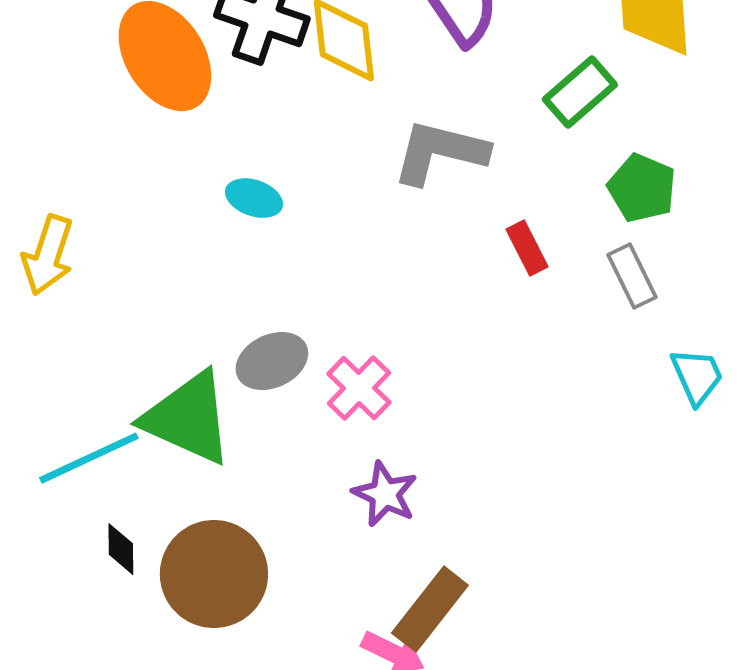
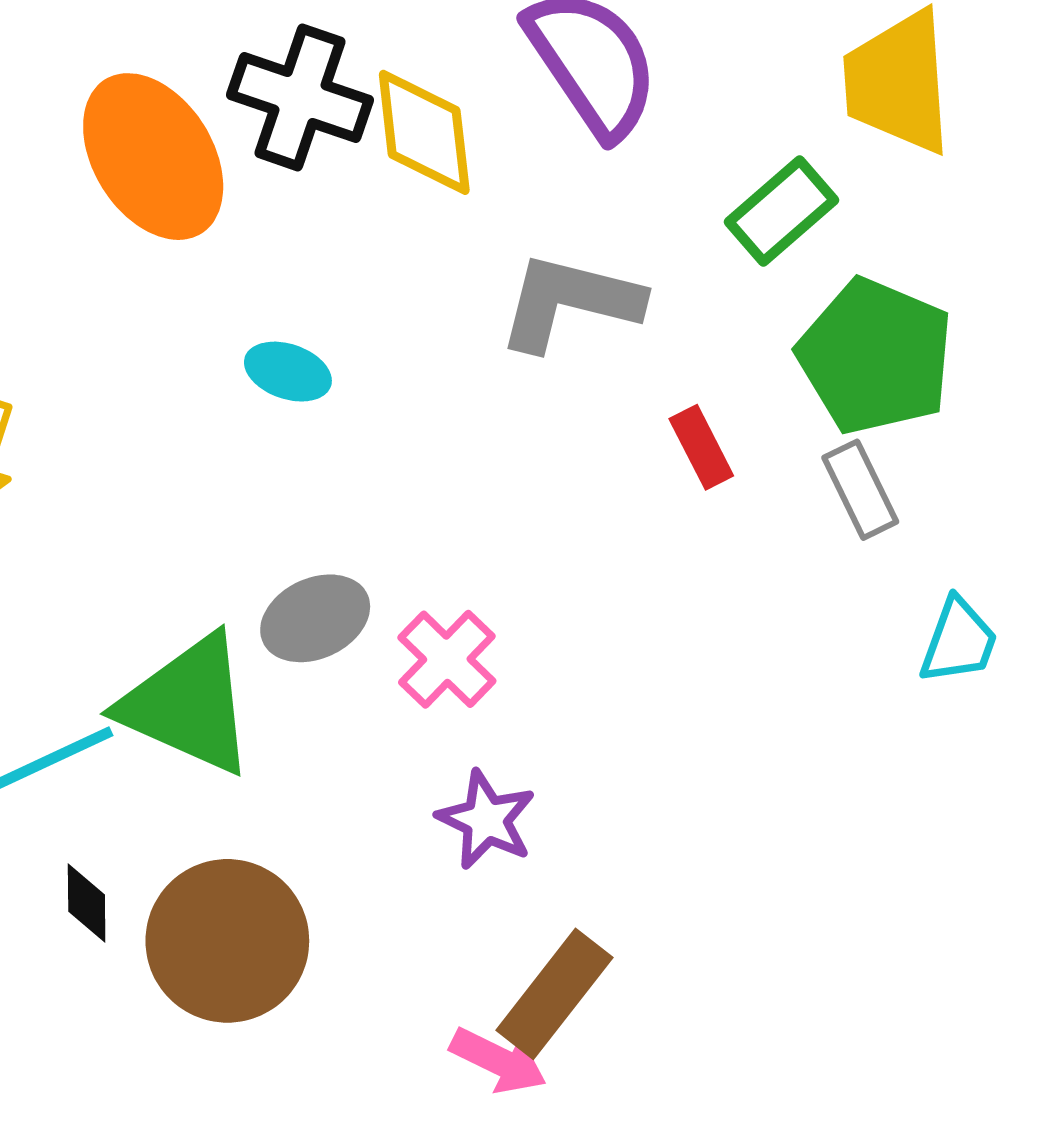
green pentagon: (642, 188) -> (875, 356), size x1.5
cyan trapezoid: (697, 376) -> (959, 641), turned 44

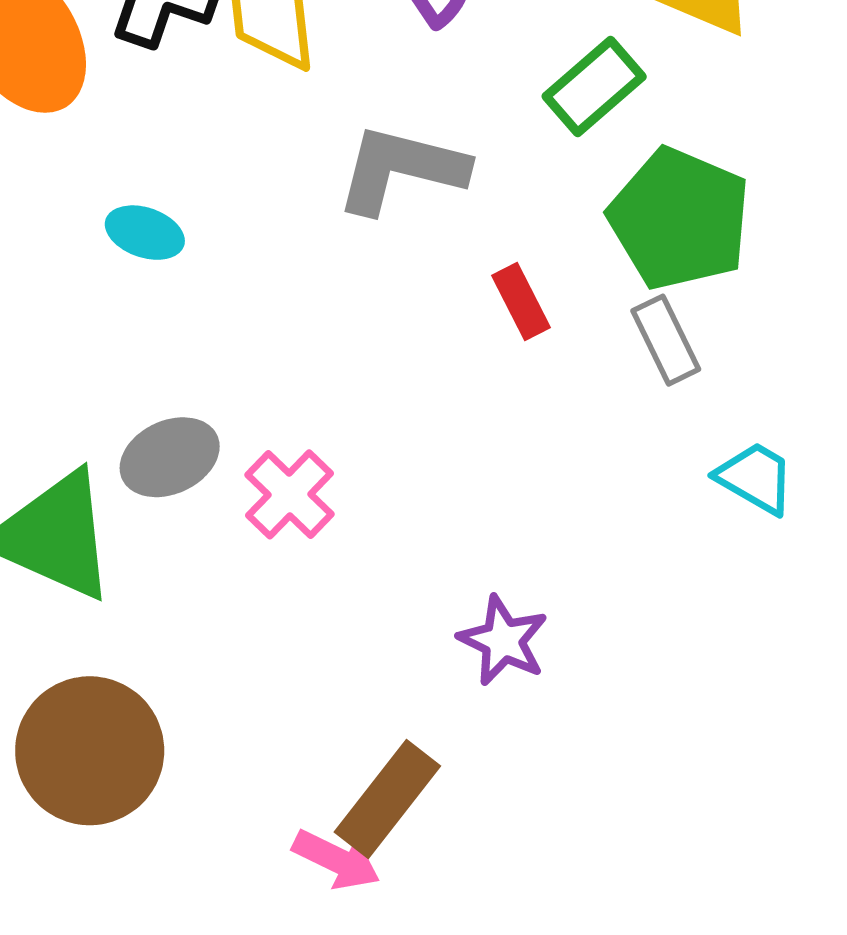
cyan trapezoid: (959, 641) -> (755, 478), turned -80
purple star: (486, 820) -> (503, 641), moved

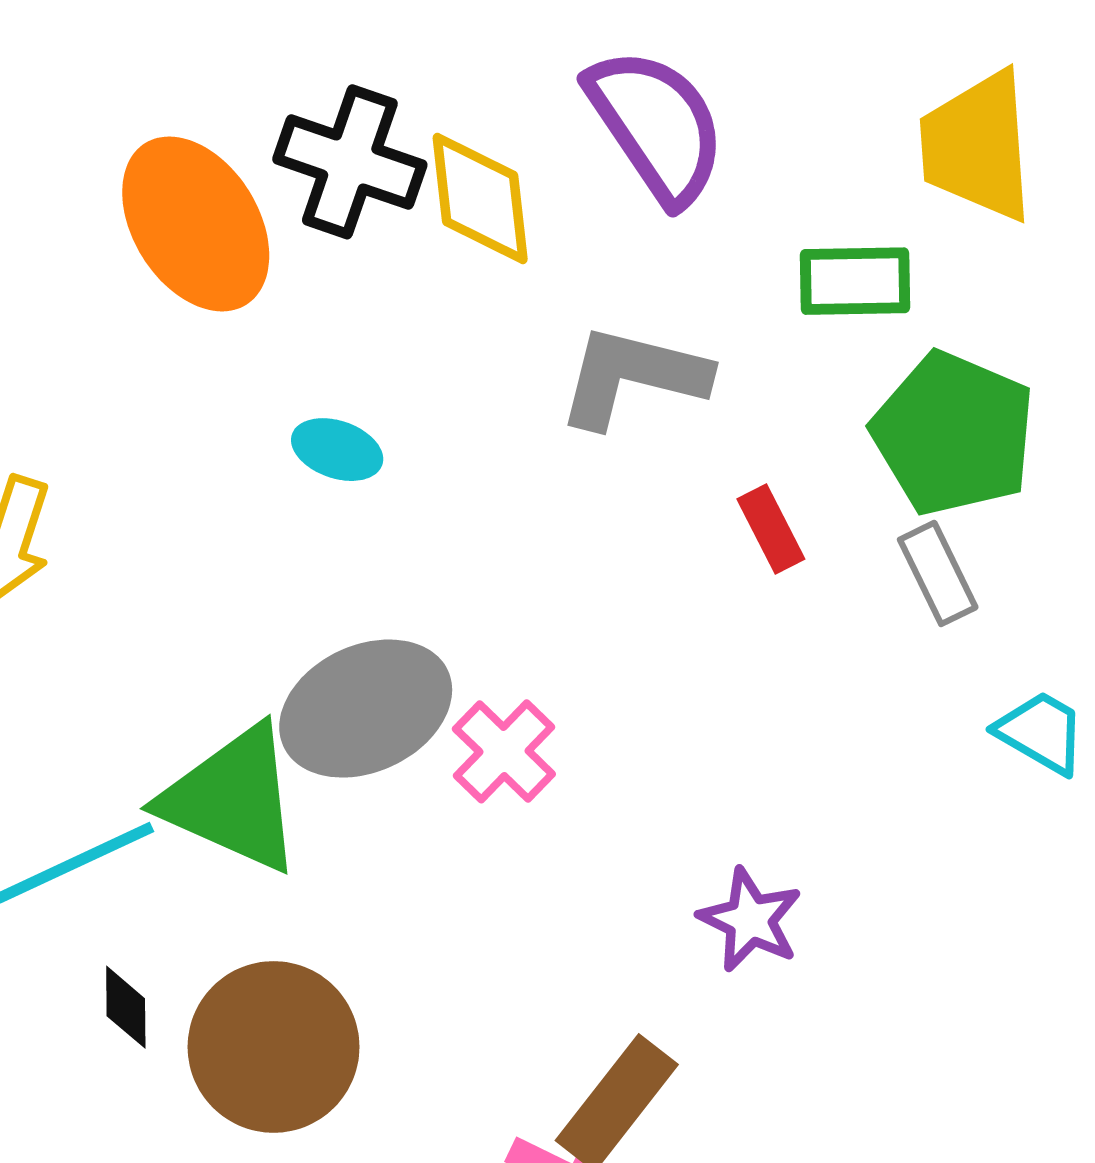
green rectangle: (594, 87) -> (855, 281), turned 40
gray ellipse: (170, 457) -> (366, 709), size x1.5

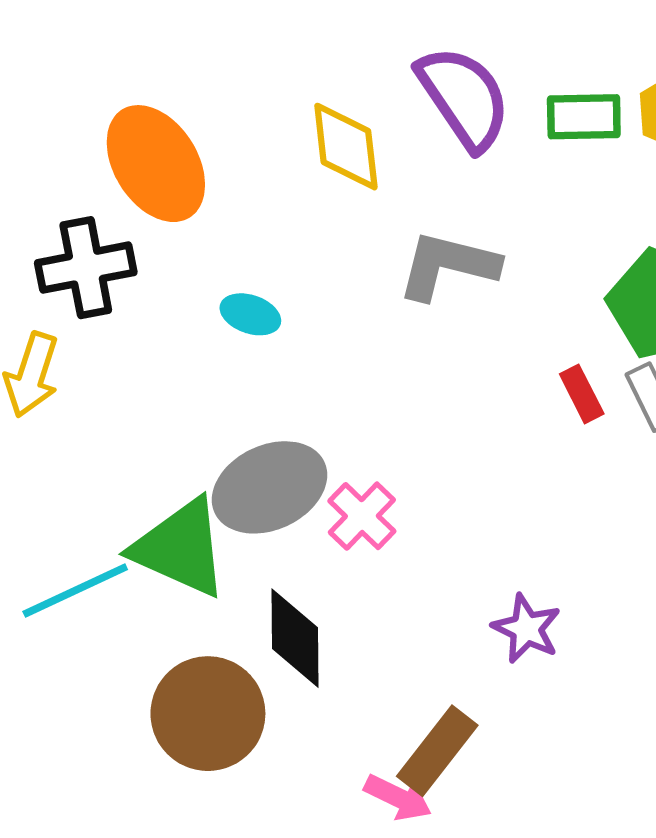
black cross: (350, 162) -> (86, 268), moved, turned -30
green rectangle: (855, 281) -> (584, 117), moved
red rectangle: (771, 529) -> (582, 394), moved
black diamond: (126, 1007) -> (295, 638), moved, size x1.8

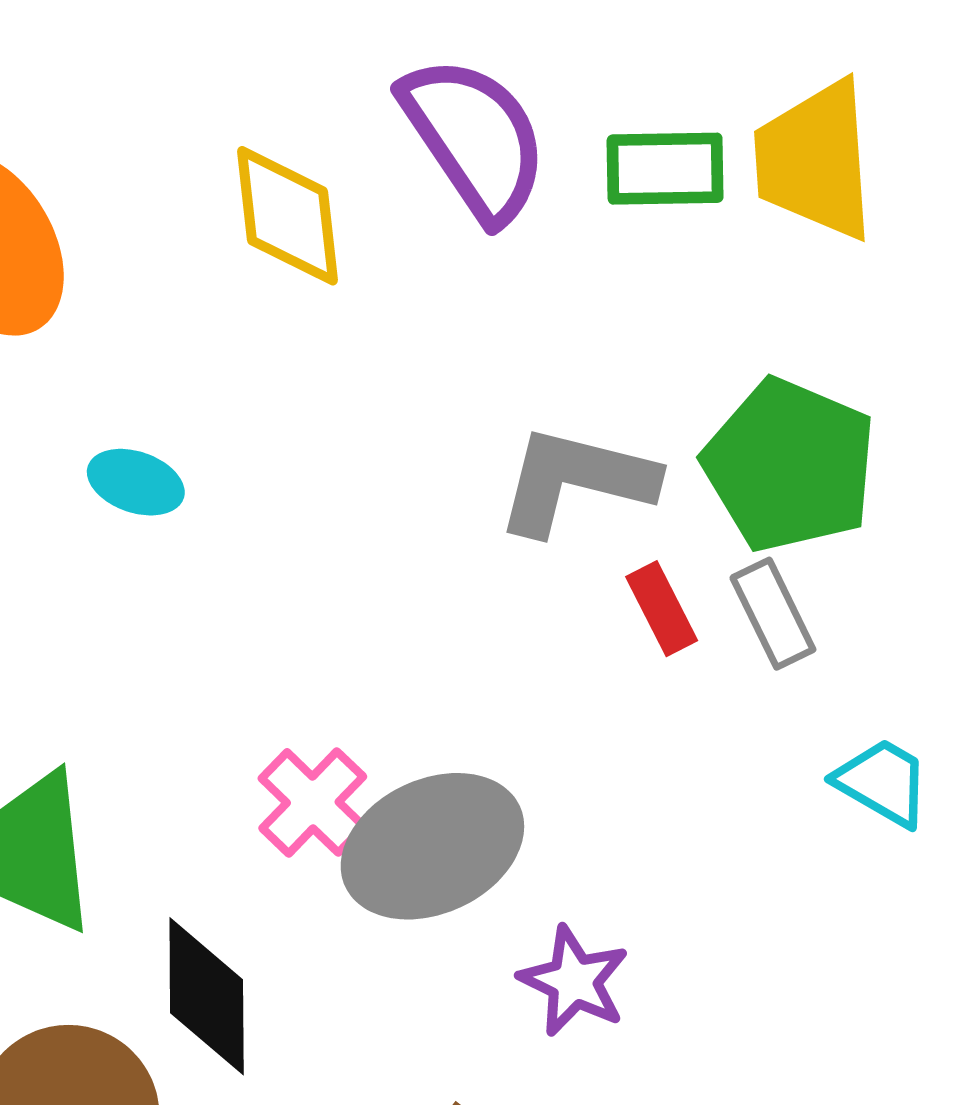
gray L-shape: (448, 265) -> (576, 480), moved
gray ellipse: (269, 487) -> (432, 846), moved

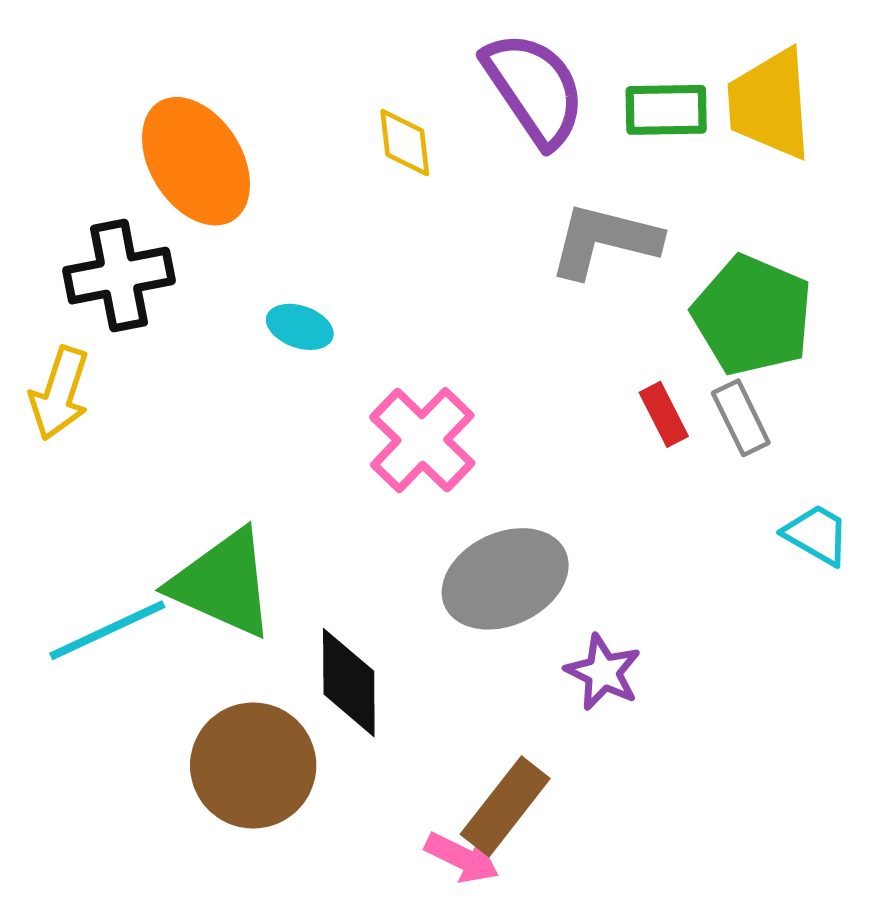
yellow diamond: (287, 216) -> (405, 143), size x0.7
gray L-shape: (576, 480) -> (604, 241), moved
pink cross: (313, 802) -> (422, 440), moved, size x1.4

